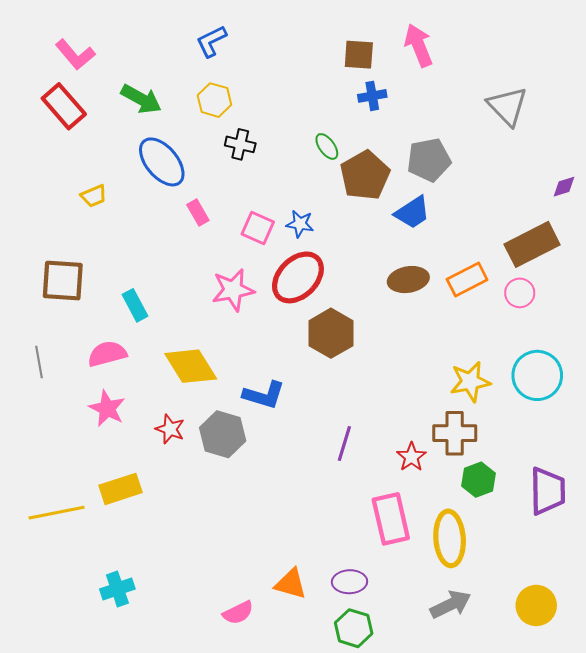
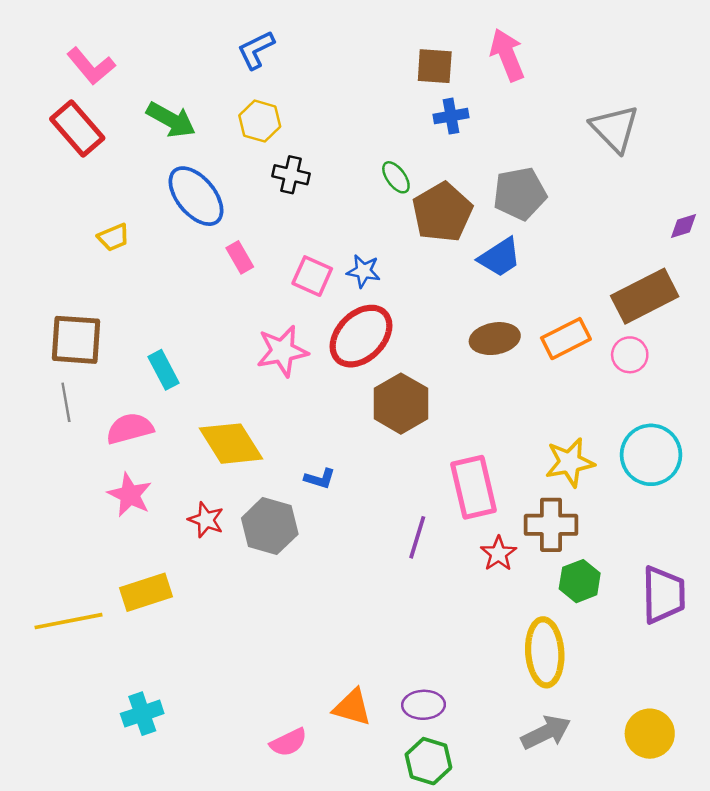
gray line: (39, 362) -> (66, 402), moved
blue L-shape: (264, 395) -> (320, 479), size x0.6
pink rectangle: (391, 519) -> (473, 487), moved

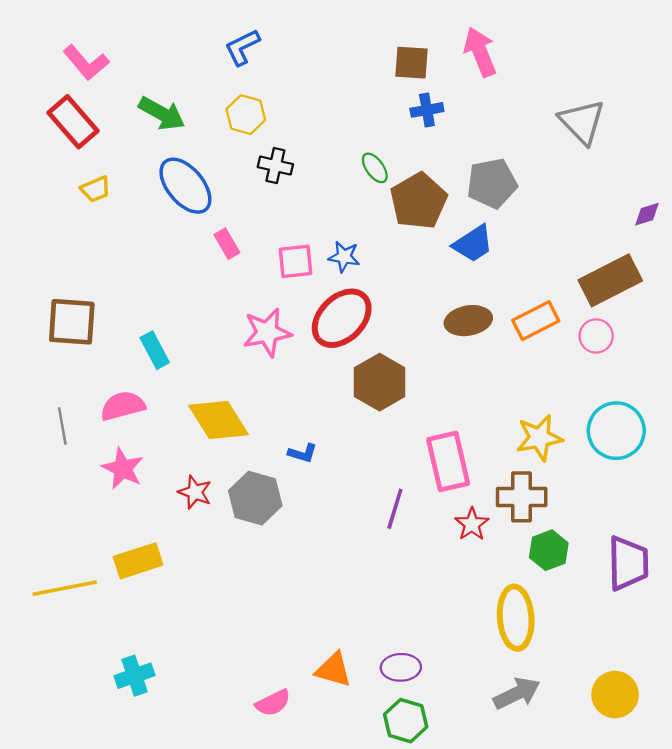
yellow trapezoid: (113, 237) -> (96, 189), moved
pink square: (312, 276) -> (296, 261), turned -30
gray line: (66, 402) -> (62, 426), moved

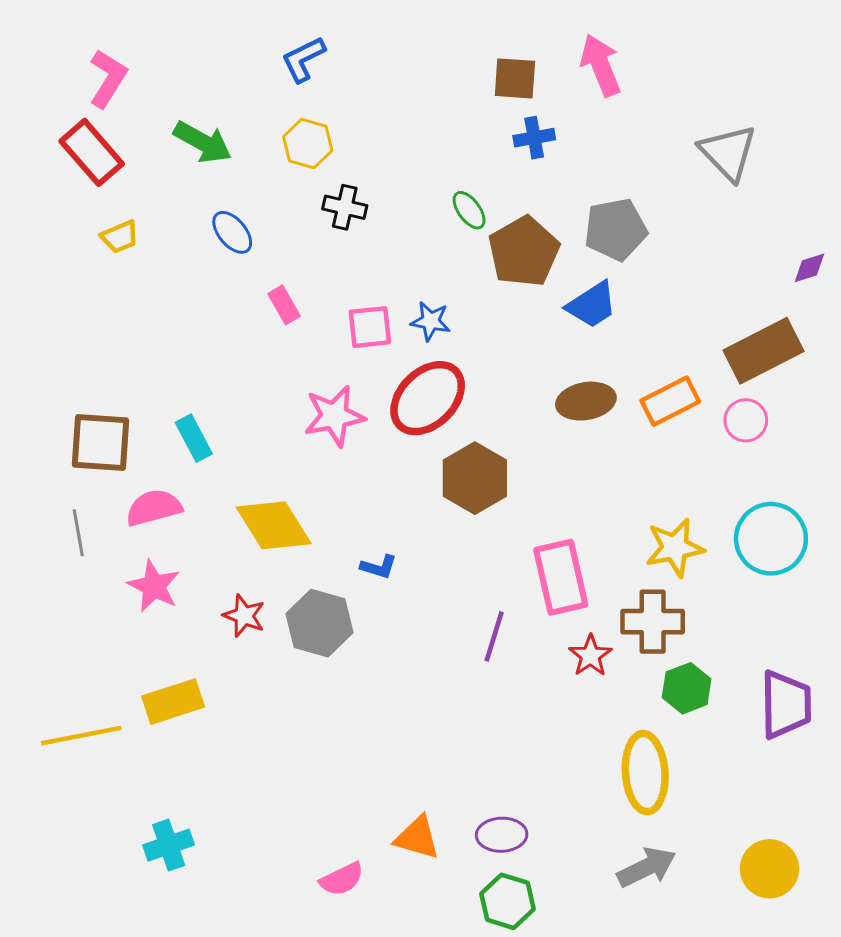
pink L-shape: (86, 63) -> (108, 78), turned -108
blue ellipse: (185, 186) -> (232, 232), size x0.6
brown square: (72, 322) -> (101, 443), moved

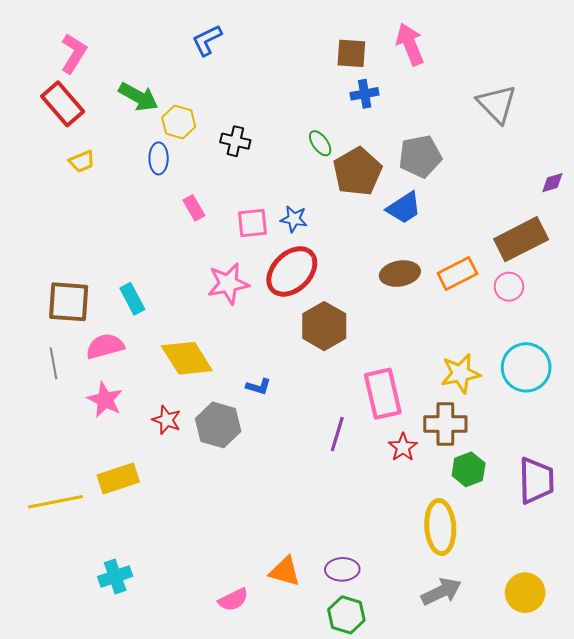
yellow hexagon: (308, 144) -> (179, 122), moved
blue ellipse: (232, 232) -> (159, 158), turned 40

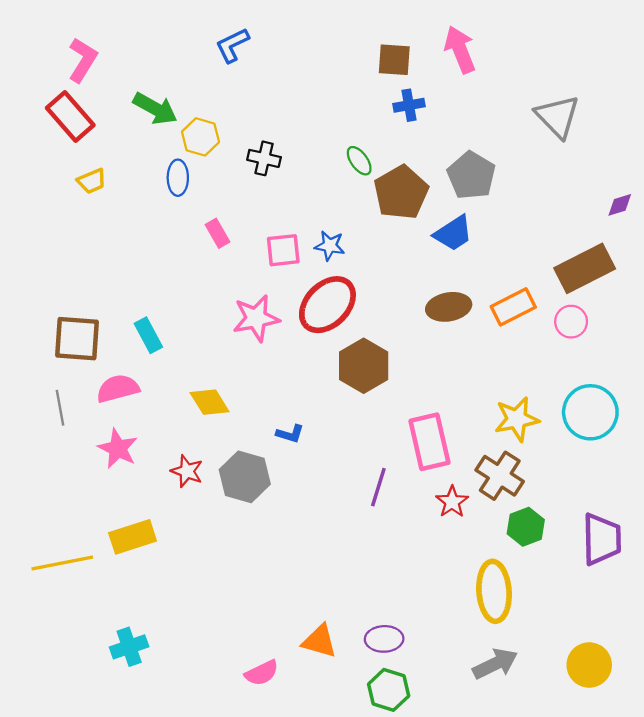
gray pentagon: (420, 156) -> (471, 175), turned -30
yellow diamond: (187, 358) -> (210, 402), size x0.7
brown cross: (445, 424) -> (500, 476), turned 33

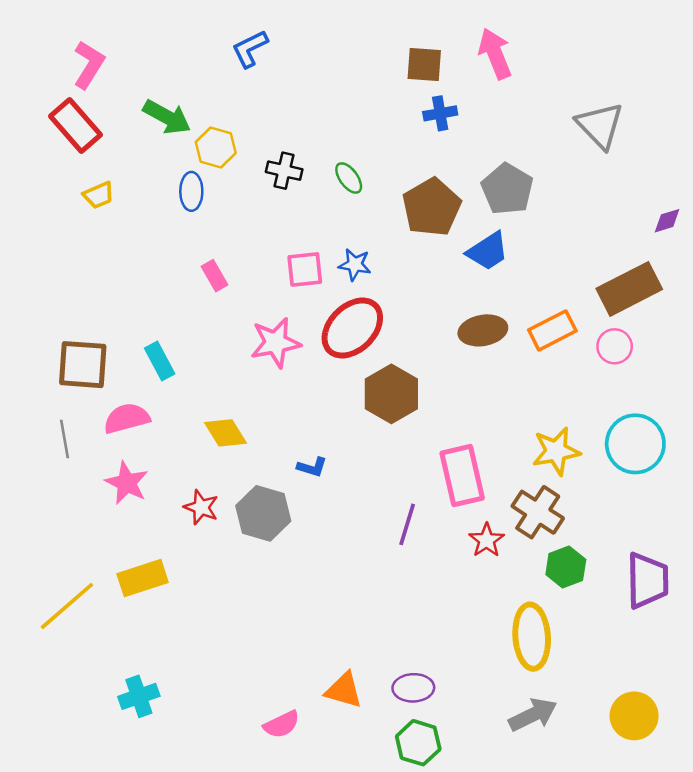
green ellipse: (359, 161) -> (349, 178), moved
pink rectangle: (218, 233) -> (215, 276), moved
yellow line: (62, 563) -> (67, 606), turned -30

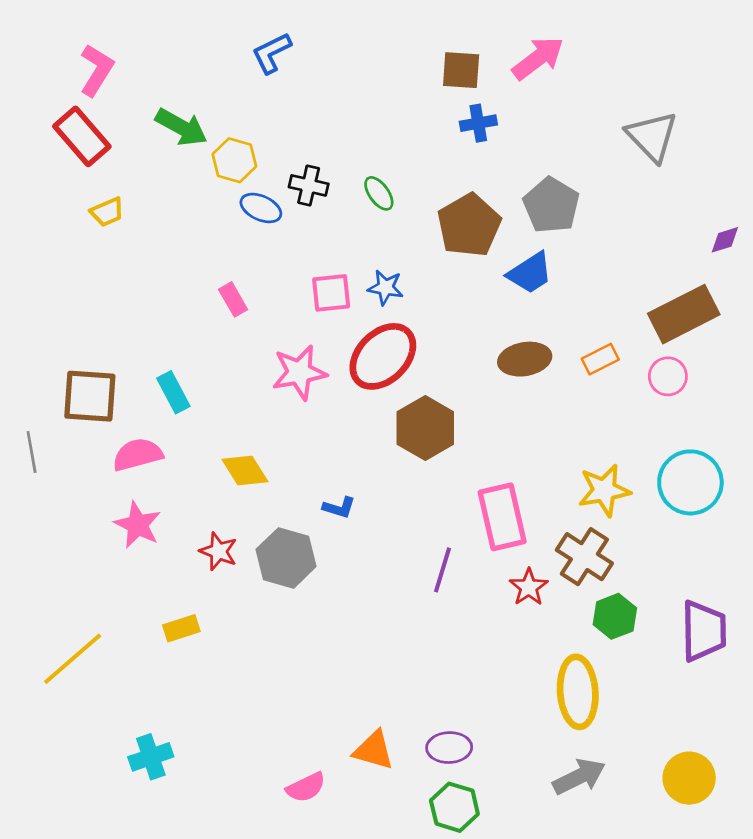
pink arrow: (495, 54) -> (538, 58), turned 75
blue ellipse: (191, 191) -> (261, 208), moved, turned -66
orange rectangle: (552, 330) -> (600, 359), size x0.7
gray line: (64, 439) -> (32, 452), moved
yellow rectangle: (143, 578) -> (181, 628), moved, size x0.7

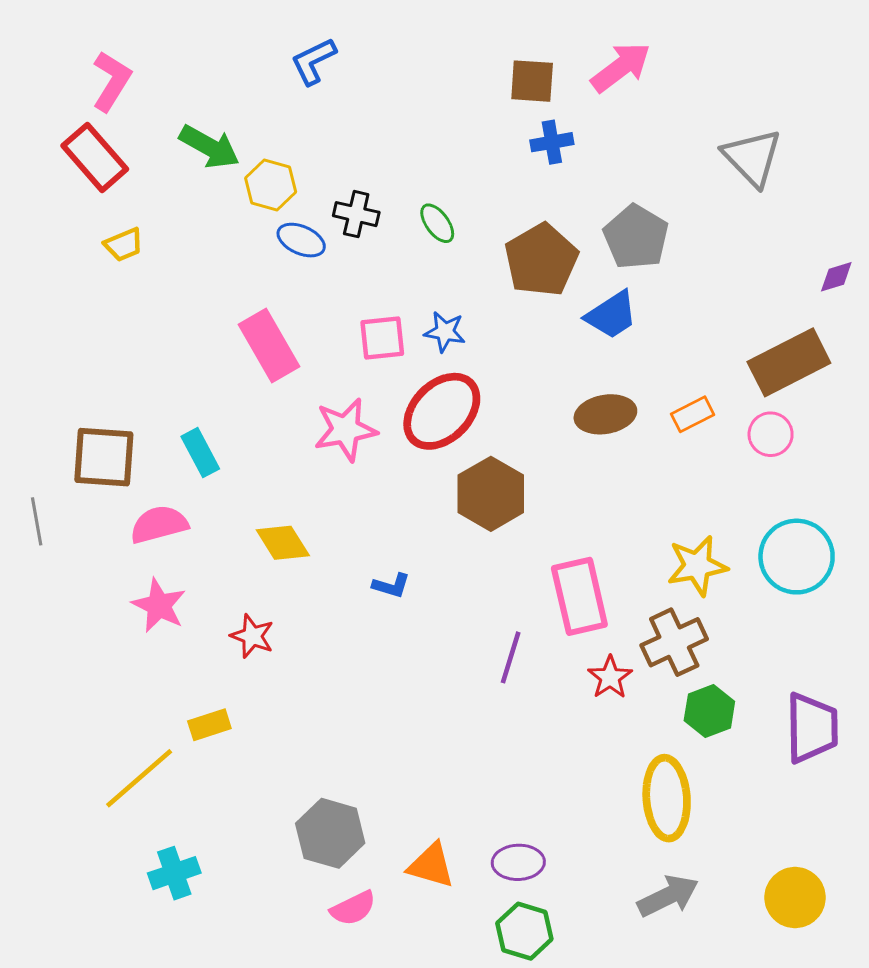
pink rectangle: (233, 299) -> (269, 346), size x1.8
brown cross: (584, 557) -> (674, 642), turned 32
gray hexagon: (286, 558) -> (330, 833), moved
yellow line: (73, 659) -> (139, 778), moved

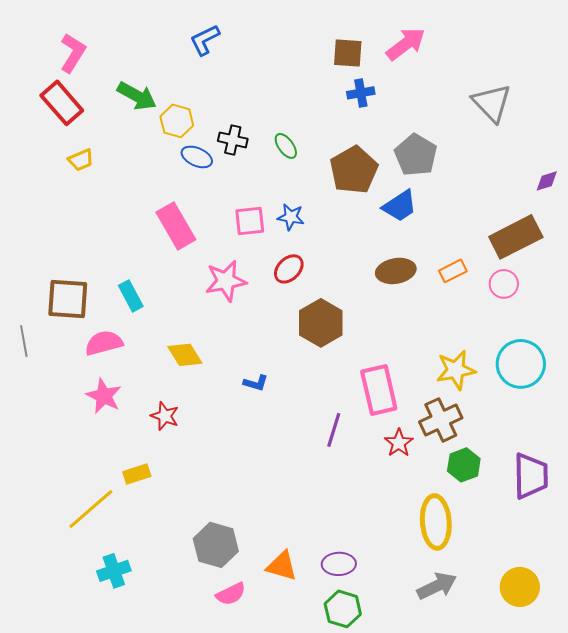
red ellipse: (442, 411) -> (289, 269), size x0.6

